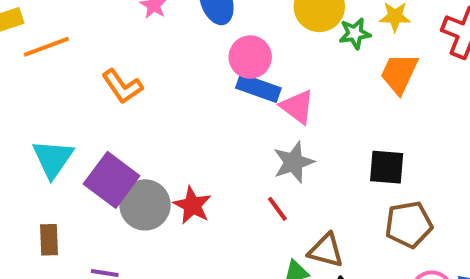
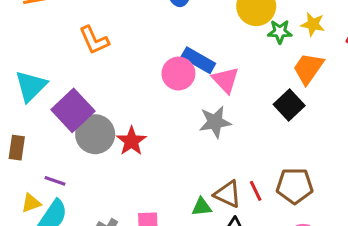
pink circle: (250, 57) -> (178, 74), moved
black square: (387, 167) -> (289, 105), moved, turned 32
red line: (277, 209) -> (256, 191), moved

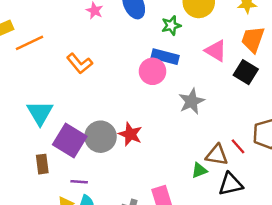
green star: (280, 32) -> (171, 25), moved
pink triangle: (225, 80) -> (216, 51), moved
purple square: (73, 110) -> (70, 141), moved

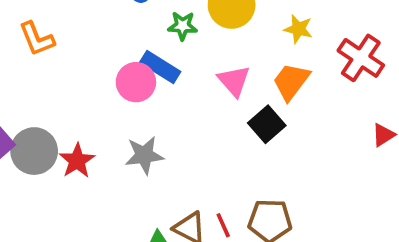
gray star: (192, 101) -> (144, 155), moved

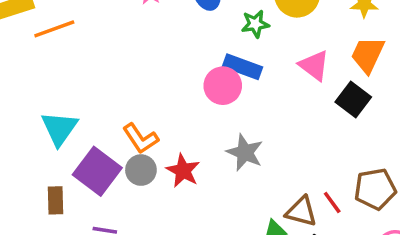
orange L-shape: (37, 39) -> (141, 139), moved
gray circle: (34, 151) -> (141, 170), size x0.7
gray star: (144, 155) -> (245, 152), turned -30

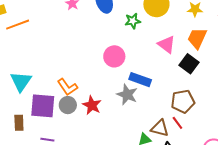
blue rectangle: (242, 67) -> (140, 80), moved
purple square: (97, 171) -> (43, 106), turned -32
brown pentagon: (375, 189) -> (183, 101), moved

